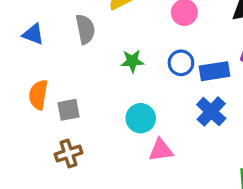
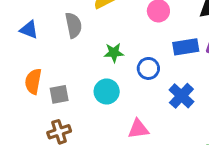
blue circle: (181, 63) -> (148, 68), moved
blue rectangle: (215, 71) -> (186, 47), moved
cyan circle: (141, 118) -> (107, 92), moved

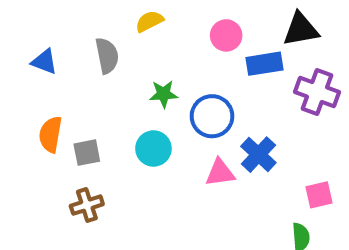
blue rectangle: (186, 47) -> (264, 64), moved
blue circle: (148, 68) -> (212, 116), size x1.4
pink triangle: (138, 129) -> (220, 173), moved

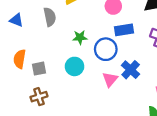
blue rectangle: (264, 64) -> (124, 30), moved
pink triangle: (220, 173) -> (110, 79), turned -42

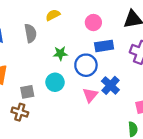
gray square: (39, 69) -> (27, 92), moved
brown cross: (39, 97) -> (20, 112), turned 35

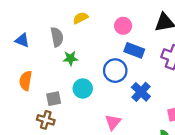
blue rectangle: (104, 46) -> (134, 50), turned 30
green star: (60, 53) -> (70, 58), moved
pink triangle: (90, 95) -> (113, 122), moved

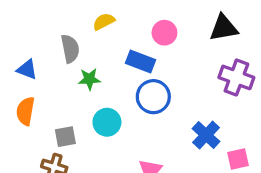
blue triangle: (22, 40) -> (27, 69), moved
blue rectangle: (134, 50) -> (141, 61), moved
blue cross: (141, 92) -> (206, 135), moved

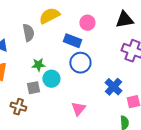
yellow semicircle: (104, 22) -> (49, 16), size x1.5
green star: (89, 79) -> (38, 65), moved
gray square: (65, 137) -> (33, 88), moved

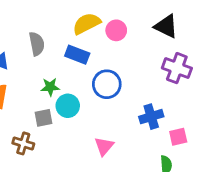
yellow semicircle: (49, 16) -> (87, 24), moved
black triangle: (124, 20) -> (166, 26), turned 36
blue rectangle: (72, 41) -> (77, 55), moved
blue cross: (113, 87) -> (151, 117), turned 30

